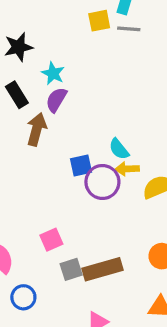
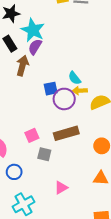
cyan star: (53, 73) -> (33, 30), size x1.6
gray square: (71, 269) -> (44, 154), turned 32
brown rectangle: (102, 269) -> (66, 133), moved

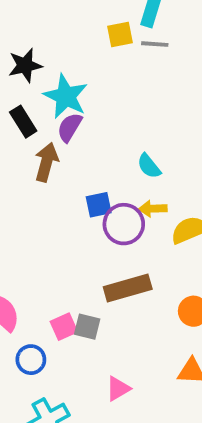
cyan semicircle: (75, 78) -> (149, 166), moved
pink square: (32, 135) -> (64, 327), moved

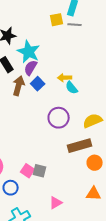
blue square: (99, 205) -> (38, 84), moved, turned -32
yellow arrow: (153, 209) -> (65, 78), moved
brown rectangle: (128, 288) -> (80, 146), moved
pink square: (64, 327) -> (28, 171), turned -32

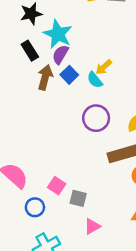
yellow arrow: (65, 78) -> (104, 67), turned -40
cyan semicircle: (72, 88) -> (95, 80), moved
gray square: (40, 171) -> (78, 198), moved

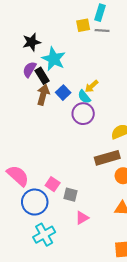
black rectangle: (30, 51) -> (42, 76), moved
purple semicircle: (60, 54) -> (29, 69), moved
purple circle: (96, 118) -> (83, 114), moved
blue circle: (35, 207) -> (35, 202), size x1.6

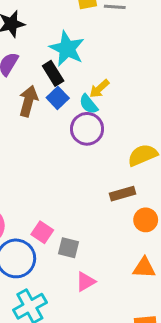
cyan star: (54, 59) -> (67, 49), moved
black rectangle: (42, 76) -> (53, 73), moved
brown rectangle: (107, 158) -> (123, 194), size x0.7

